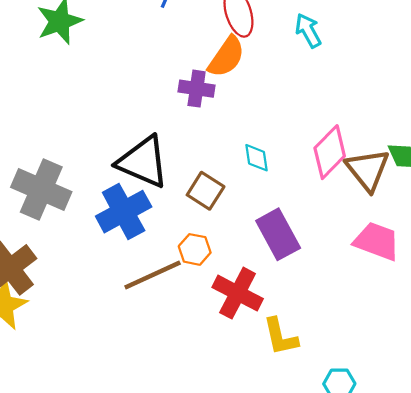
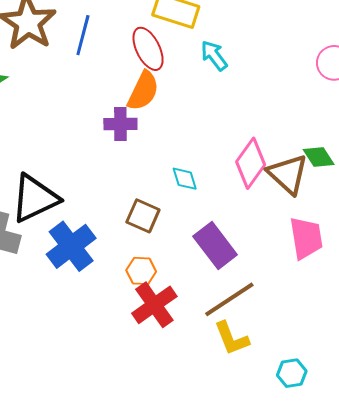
black triangle: (143, 162) -> (35, 198), moved, turned -40
pink trapezoid: (377, 241) -> (306, 238), turned 69
brown line: (153, 275) -> (229, 299), moved
red cross: (238, 293) -> (154, 305), moved, turned 36

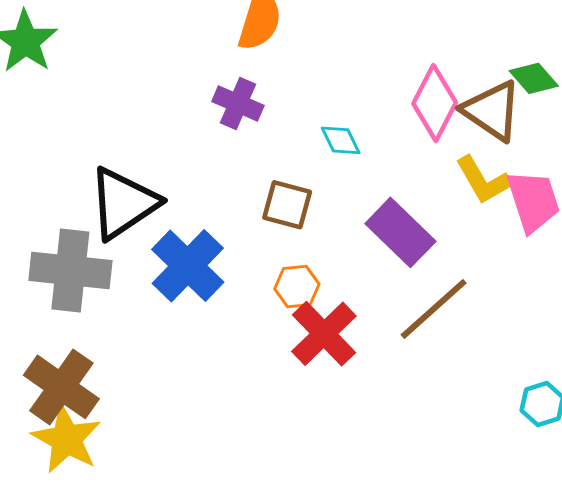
purple cross: (120, 124) -> (238, 103), moved, turned 32
yellow L-shape: (232, 338) -> (483, 180), moved

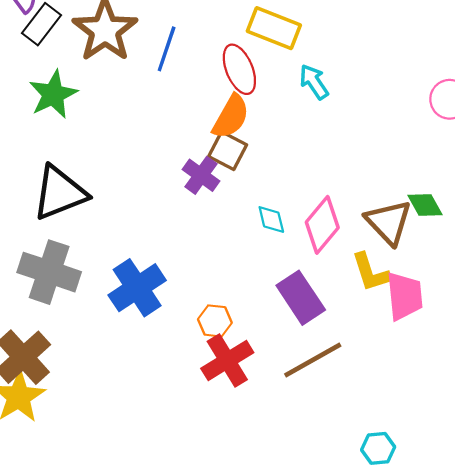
pink diamond: (435, 103) -> (322, 225), moved
black triangle: (123, 203) -> (60, 193), moved
brown square: (287, 205) -> (228, 151), moved

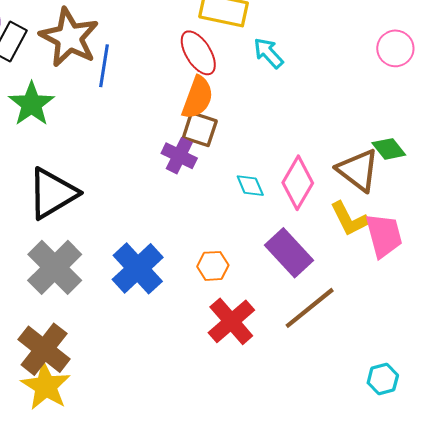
blue line: (167, 49) -> (104, 66), moved
gray cross: (49, 272) -> (55, 267), turned 36
orange hexagon: (215, 321) -> (213, 266), moved

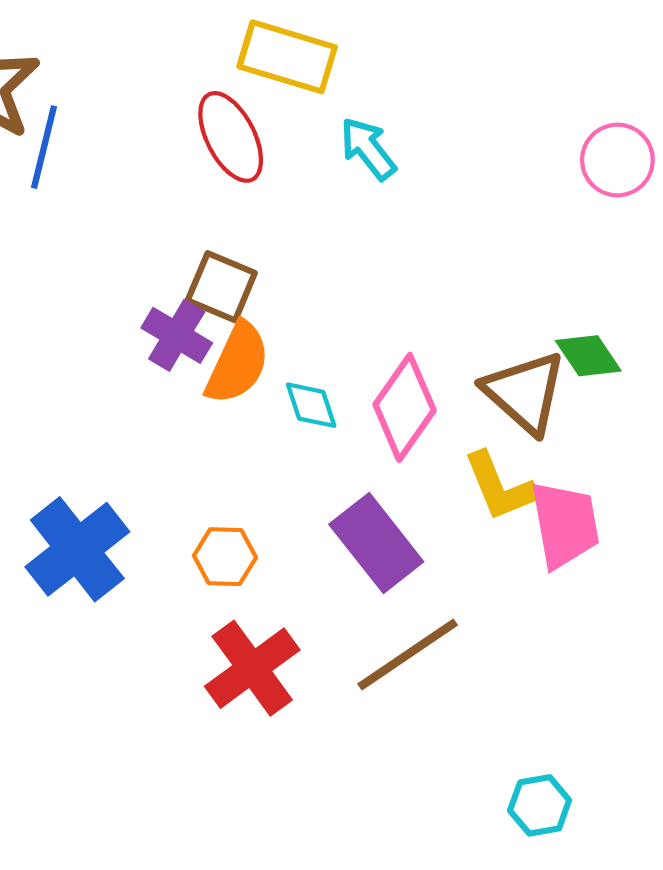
orange semicircle: (198, 98) -> (237, 363), moved

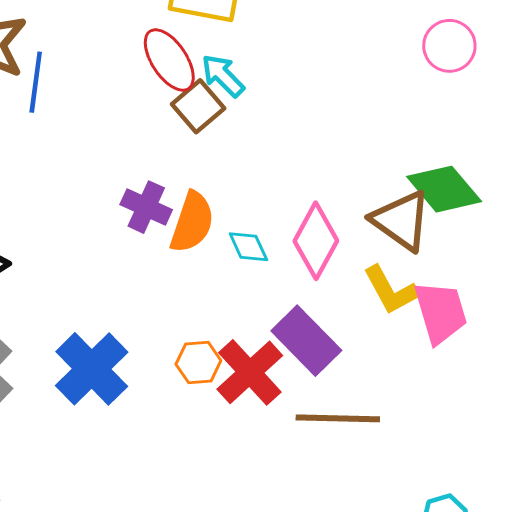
cyan arrow: (368, 149) -> (223, 76), moved
brown square: (221, 287) -> (198, 106), moved, turned 33
green diamond: (588, 356) -> (444, 189), size x1.5
brown line: (408, 654) -> (338, 418), turned 42
red cross: (252, 668) -> (250, 372), moved

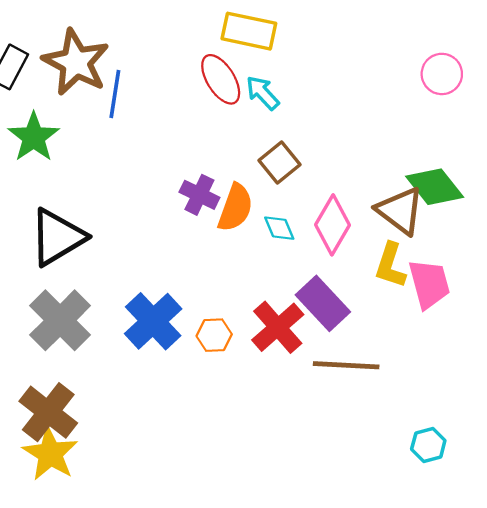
brown square: (198, 106) -> (279, 163), moved
yellow L-shape: (391, 290) -> (390, 265), turned 45
orange hexagon: (198, 362) -> (214, 335), moved

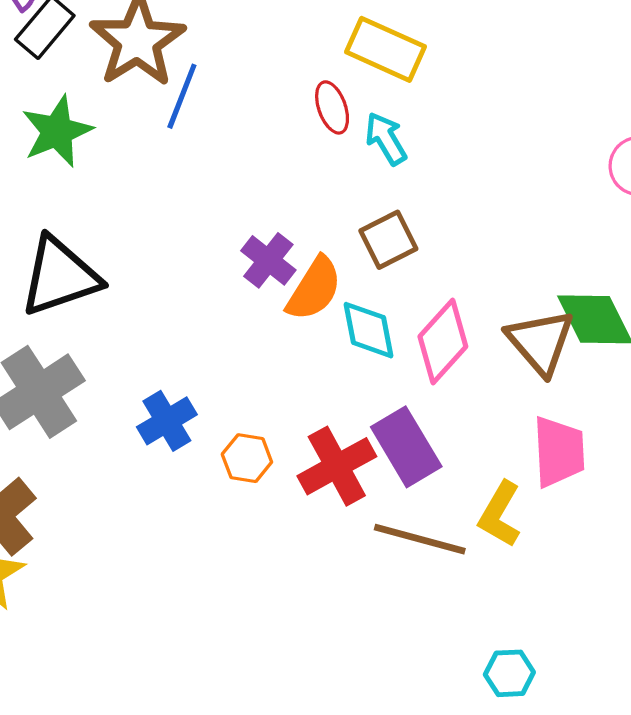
red ellipse: (221, 79) -> (332, 107), size x0.7
cyan diamond: (279, 228) -> (368, 330), size x1.4
yellow L-shape: (390, 265) -> (500, 514), moved
blue cross: (153, 321) -> (167, 421), size x0.7

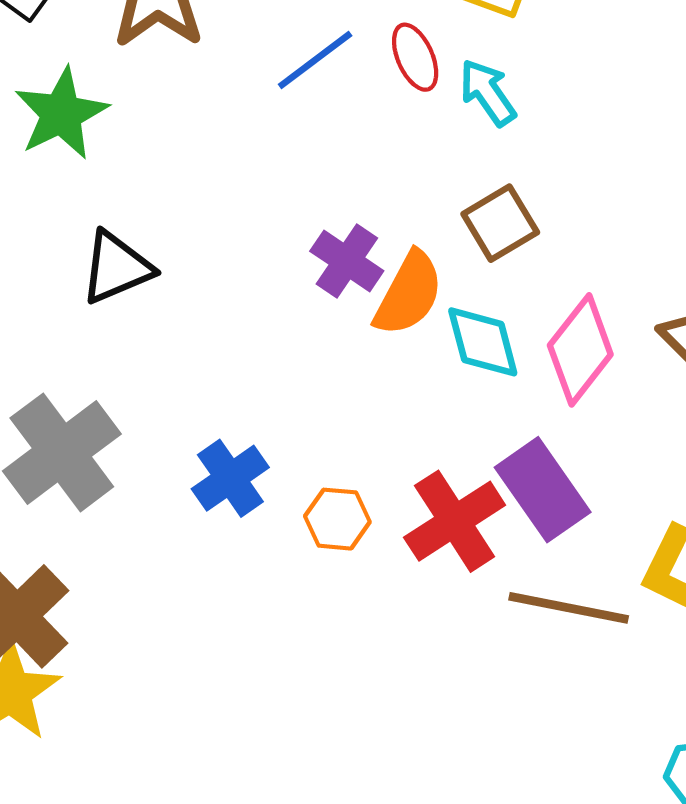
blue line: (182, 96) -> (315, 60), moved, turned 36
black triangle: (60, 276) -> (116, 268), moved, size x0.7

